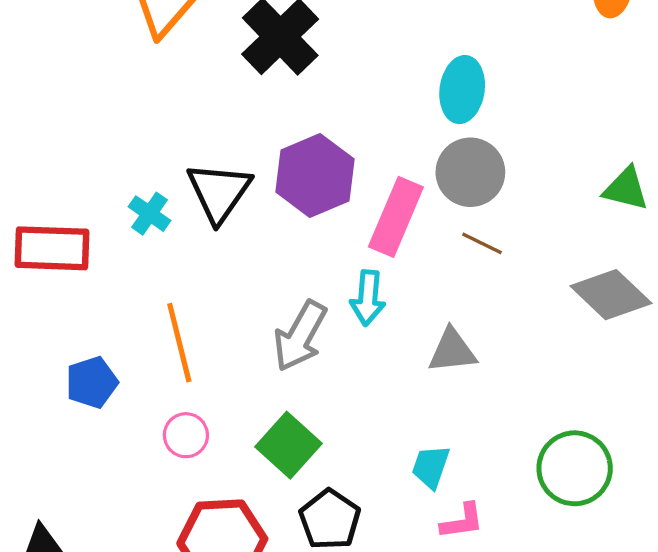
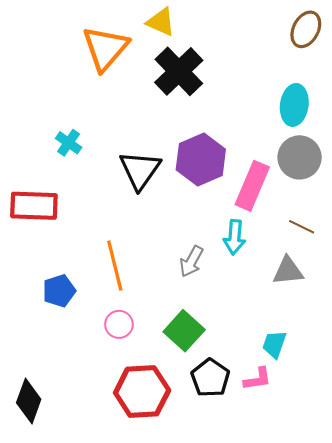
cyan cross: (150, 214) -> (69, 143), moved
brown line: (482, 243) -> (302, 227), moved
gray arrow: (300, 336) -> (191, 261), size x0.7
pink L-shape: (462, 521) -> (258, 379), moved

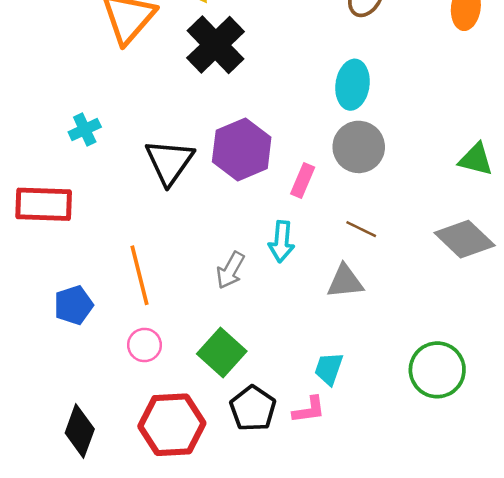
cyan cross: (69, 143) -> (85, 129), turned 30
pink rectangle: (252, 186) -> (303, 181), size x0.6
black diamond: (29, 401) -> (80, 431), moved

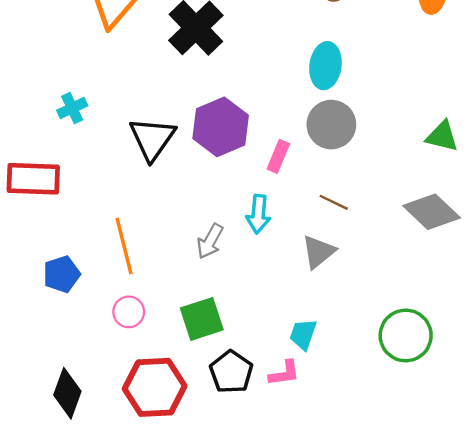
gray triangle: (345, 281) -> (318, 252), turned -33
green square: (222, 352) -> (202, 319), turned 30

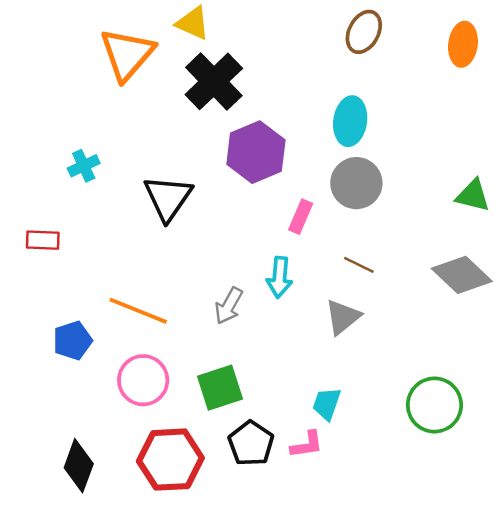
purple hexagon: (221, 127) -> (256, 152), moved
red rectangle: (33, 179) -> (43, 240), size x0.6
orange line: (124, 246) -> (138, 311), turned -54
pink circle: (129, 312) -> (143, 380), size x1.5

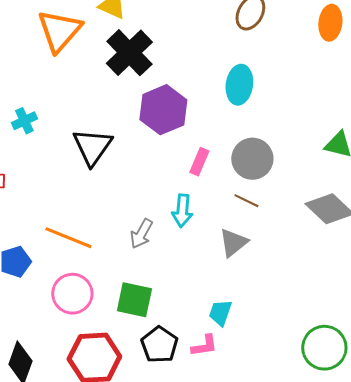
gray circle: (356, 183) -> (252, 159), moved
green square: (220, 388) -> (134, 300), turned 30
green circle: (434, 405) -> (324, 348), moved

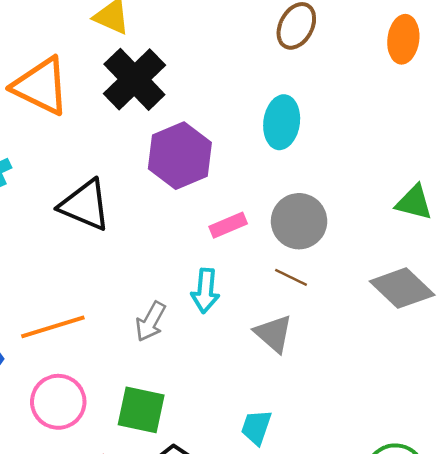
orange triangle: (59, 31) -> (41, 86), moved, turned -45
black triangle: (92, 147) -> (85, 205), turned -42
pink rectangle: (199, 162) -> (228, 225), turned 44
orange line: (68, 238) -> (53, 327), turned -39
gray triangle: (233, 243) -> (274, 334), turned -40

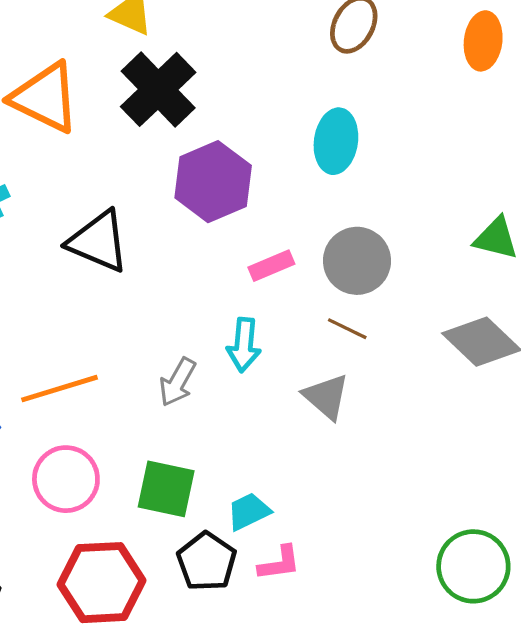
cyan trapezoid: (256, 427) -> (249, 511), moved, turned 45

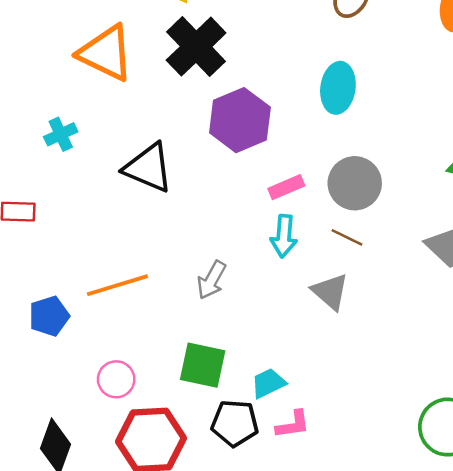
cyan arrow: (244, 345) -> (284, 236), moved
pink circle: (66, 479) -> (116, 379), moved, size x0.7
black pentagon: (207, 562) -> (235, 423), turned -30

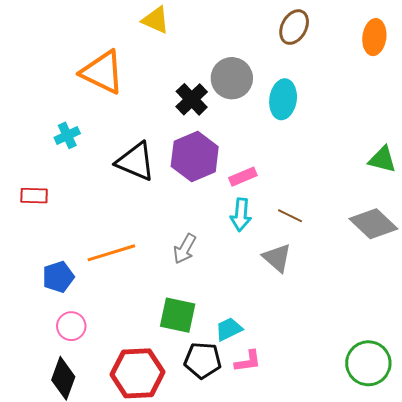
black cross: (196, 47) -> (192, 99), moved, size x0.7
purple hexagon: (240, 120) -> (195, 157), moved
gray circle: (355, 183) -> (232, 78), moved
pink circle: (116, 379) -> (71, 326), moved

